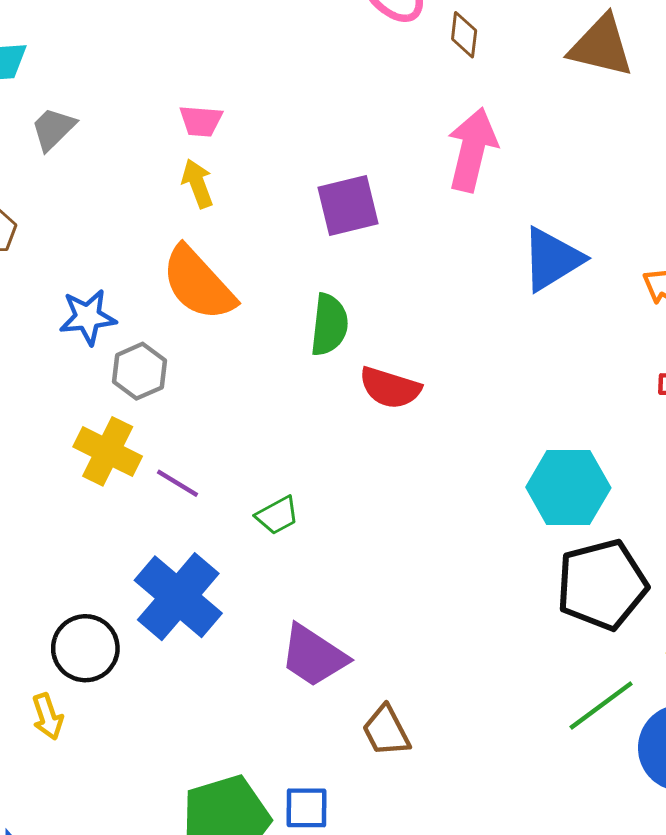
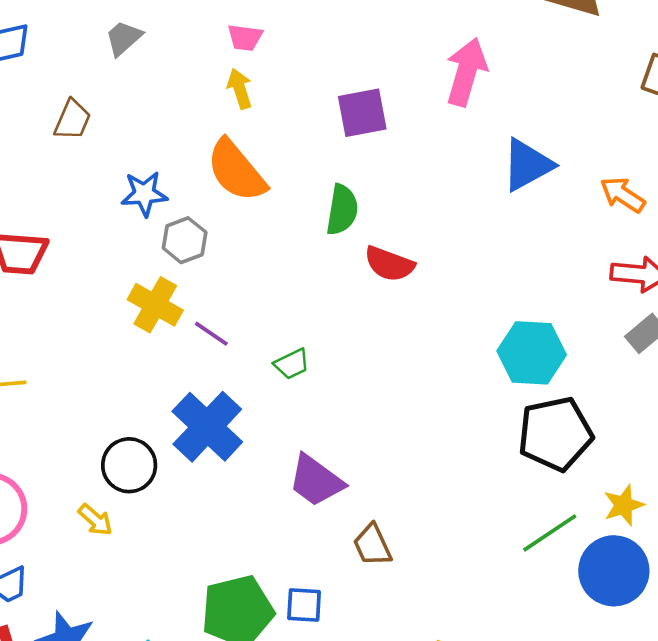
yellow arrow: (48, 717) -> (95, 520), turned -33

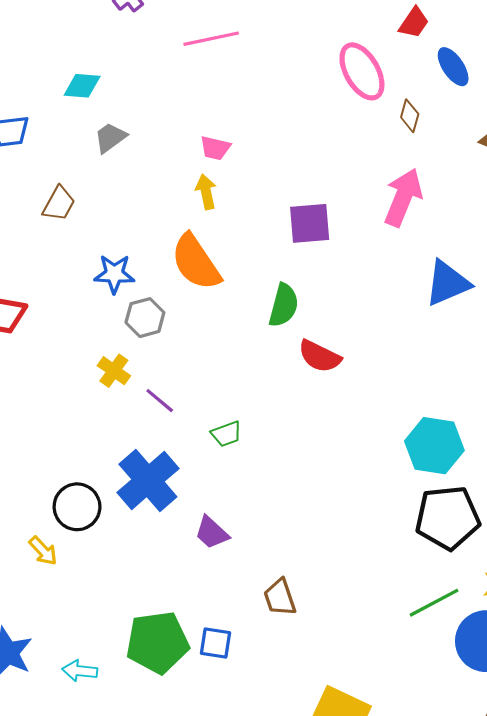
yellow cross: (155, 305) -> (114, 371), size x0.7
purple trapezoid: (316, 481) -> (212, 533), moved, size x0.7

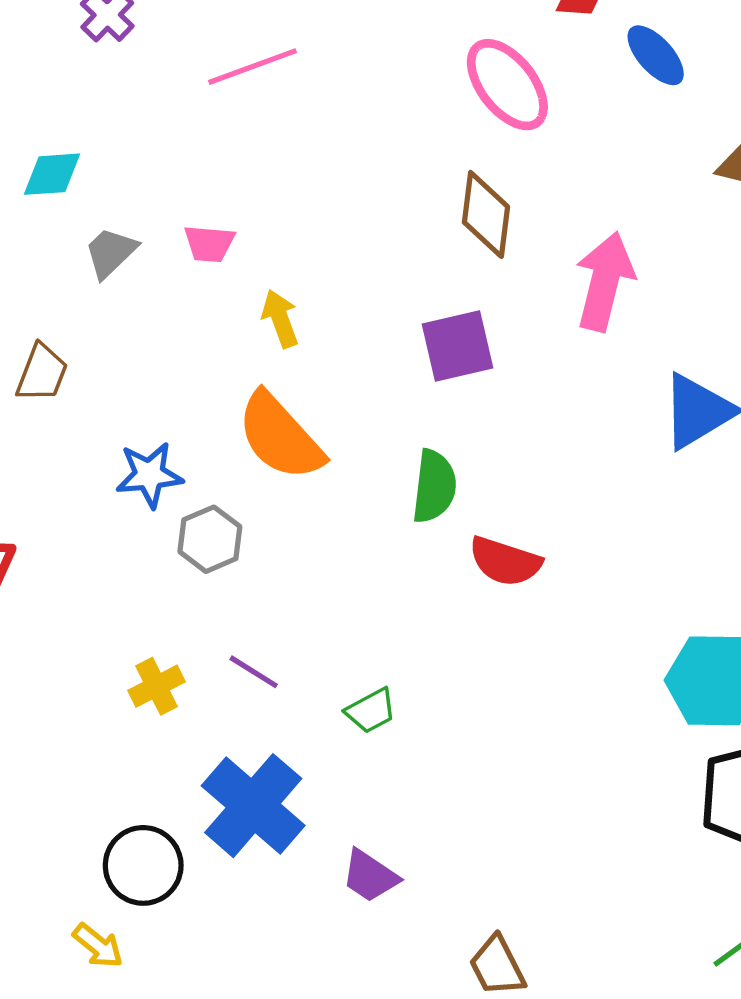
brown diamond: (410, 116) -> (486, 214), moved, size x1.6
pink trapezoid: (215, 148) -> (209, 244), moved
yellow cross: (114, 371) -> (157, 686), moved, turned 36

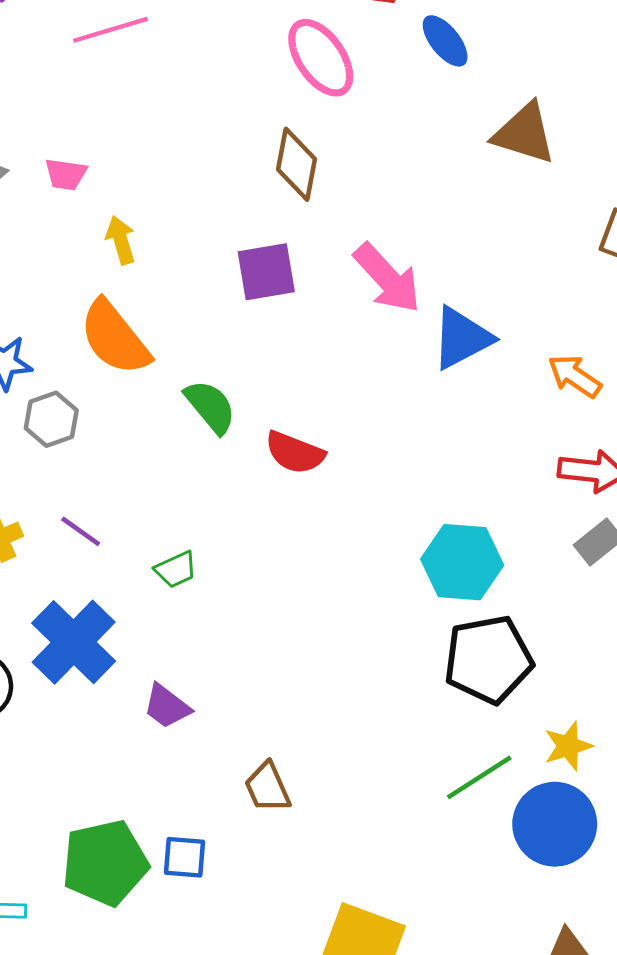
pink arrow: (605, 281) -> (387, 278), moved, turned 120
green semicircle: (434, 486) -> (210, 407), moved, turned -50

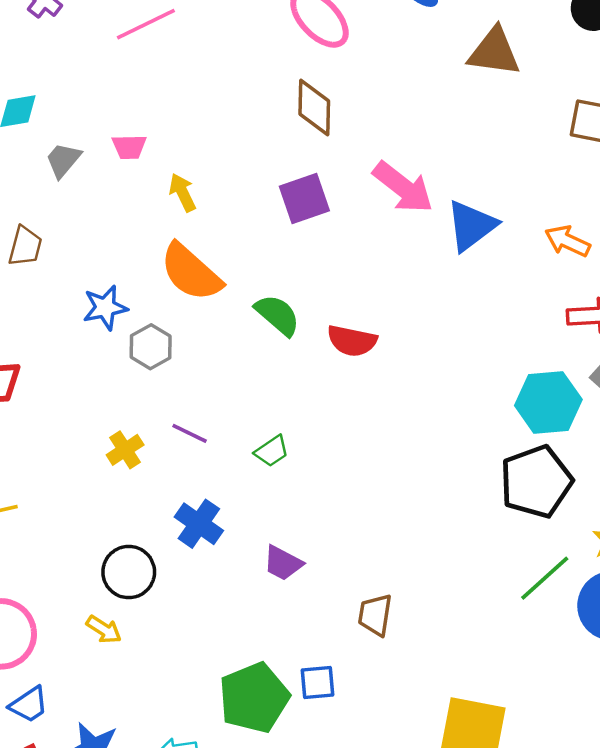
cyan hexagon: (462, 562) -> (548, 402), moved
blue cross: (74, 642) -> (199, 524), size x0.7
brown trapezoid: (268, 787) -> (375, 615), turned 42

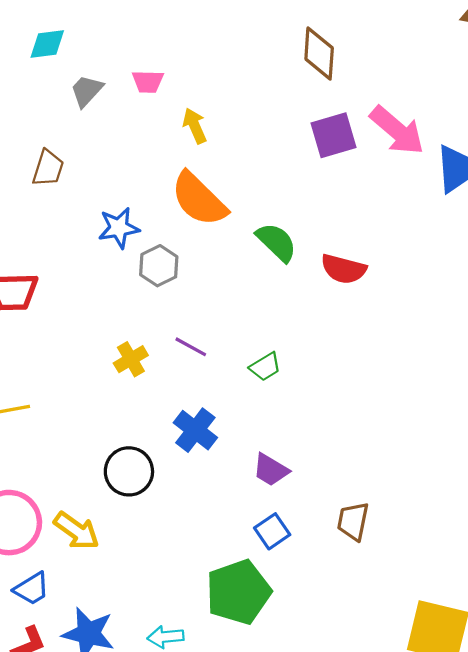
purple square: (304, 199) -> (334, 135), moved
yellow arrow: (104, 629) -> (76, 531), moved, size x1.4
blue square: (318, 682) -> (272, 531), moved, turned -32

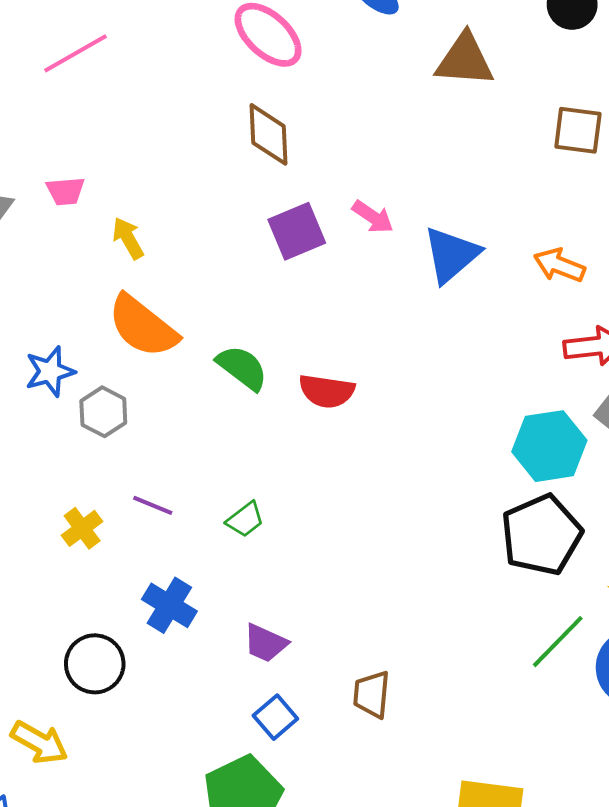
pink arrow: (397, 130) -> (373, 217), size x0.6

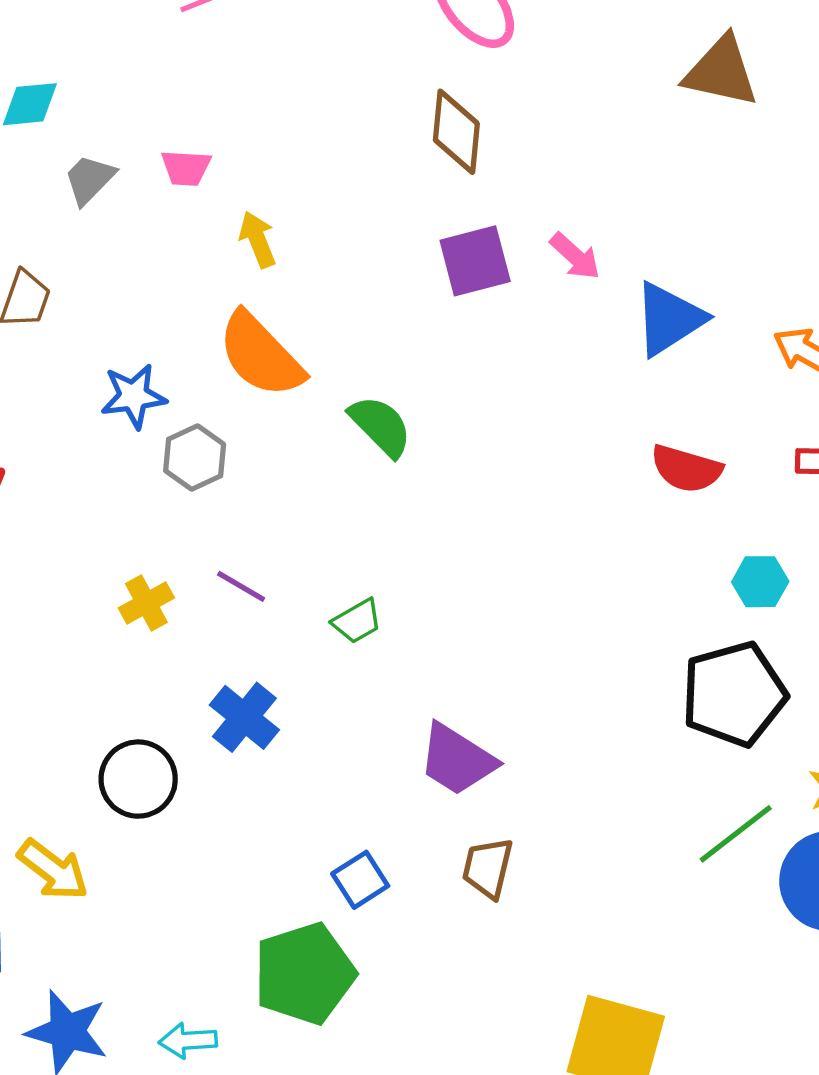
red semicircle: (327, 391) -> (686, 469), moved
cyan hexagon: (549, 446) -> (760, 582), size x0.6
purple trapezoid: (265, 643) -> (457, 760), moved, size x1.4

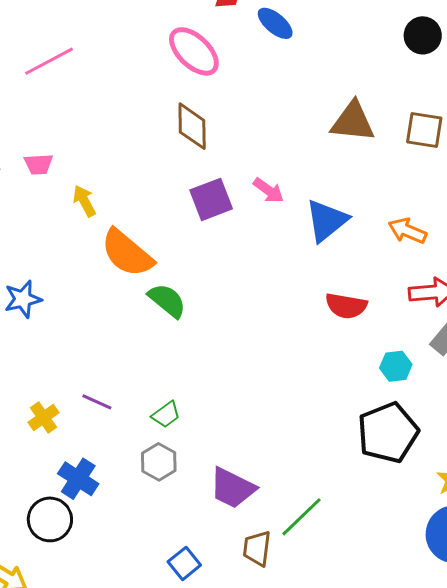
brown triangle: (721, 72) -> (353, 122), moved
orange semicircle: (261, 355) -> (127, 253), moved
gray hexagon: (195, 458) -> (159, 462), moved
blue cross: (244, 717) -> (78, 479), moved
green line: (736, 834) -> (301, 517), moved

